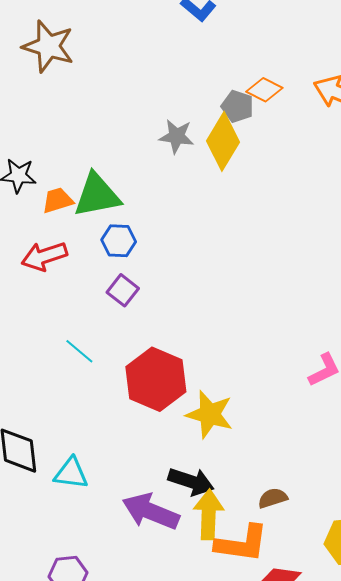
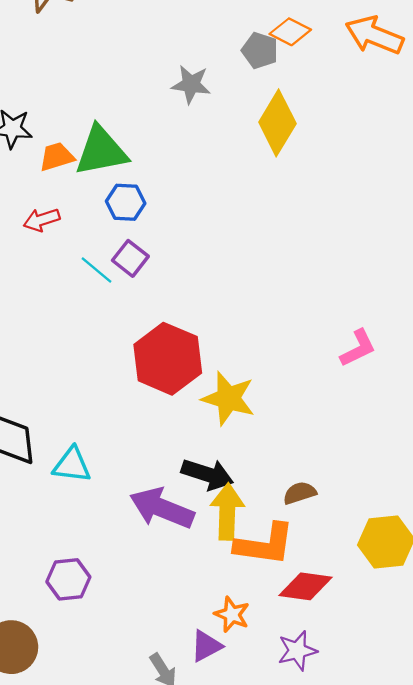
yellow diamond: (223, 141) -> (277, 123), moved
red arrow: (44, 256) -> (42, 220), size x0.7
cyan line: (79, 351) -> (96, 270), moved

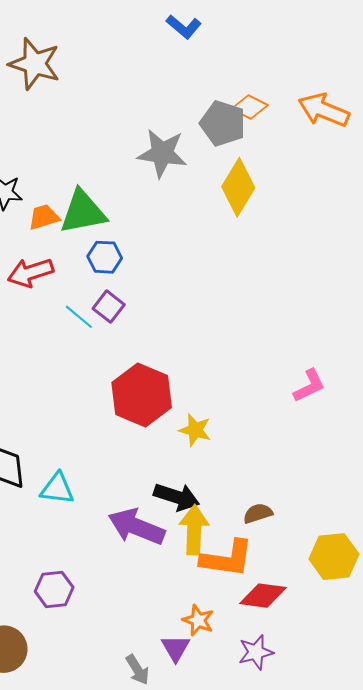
gray pentagon: (260, 50) -> (223, 123), size x1.4
gray star: (191, 84) -> (162, 153), size x1.4
red arrow: (42, 220) -> (30, 273), size x1.4
yellow star: (228, 398) -> (195, 430), size x0.7
purple triangle: (206, 646) -> (176, 648), turned -32

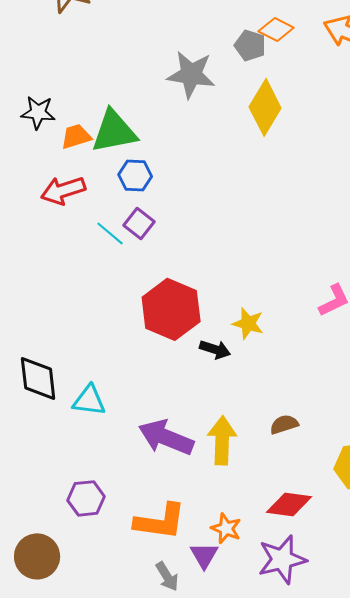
gray pentagon: (223, 123) -> (250, 45), size x0.7
yellow star: (195, 430) -> (248, 323), moved
black arrow: (177, 497) -> (215, 349), moved, size x0.7
orange L-shape: (227, 559) -> (160, 521), moved
purple star: (256, 652) -> (282, 559), size x1.4

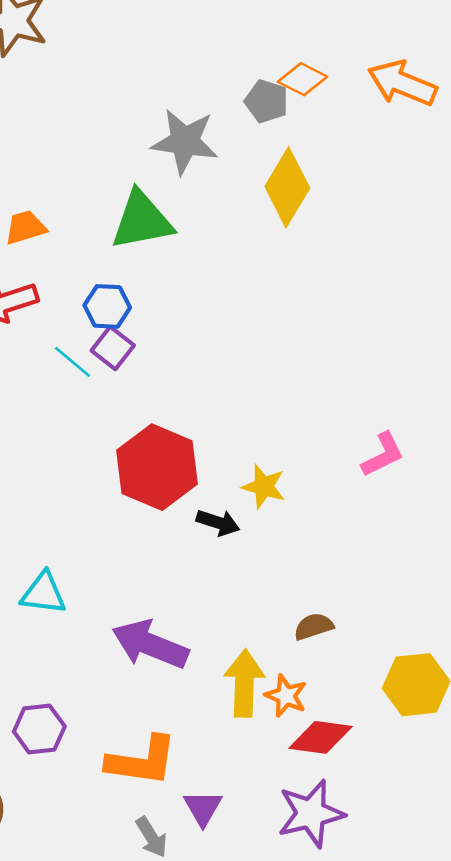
green triangle: (114, 131) -> (142, 220), moved
blue hexagon: (135, 175) -> (107, 306), moved
yellow arrow: (222, 440) -> (244, 683), moved
orange star: (226, 528) -> (286, 696), moved

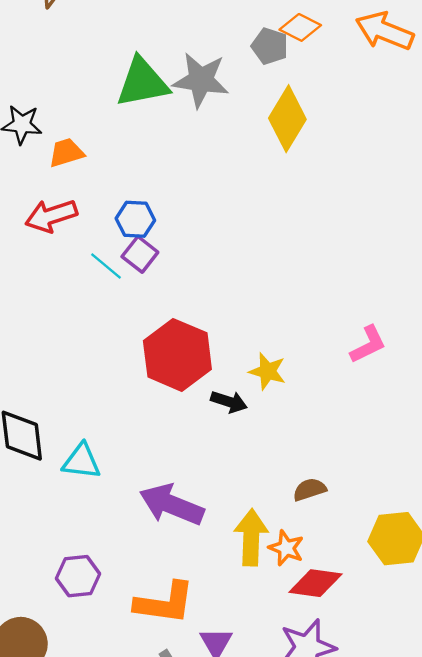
green triangle: (142, 220) -> (142, 82), moved

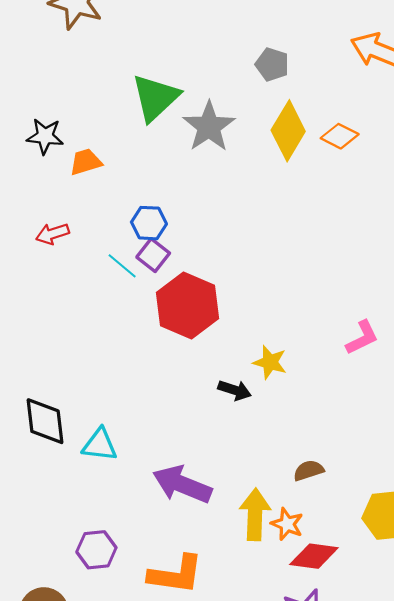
orange diamond: (300, 27) -> (340, 136), moved
gray star: (201, 80) -> (209, 127), moved, turned 30
green triangle: (142, 82) -> (155, 98), turned -32
red arrow: (51, 216) -> (53, 234), moved, size x0.7
red hexagon: (177, 355) -> (187, 306), moved

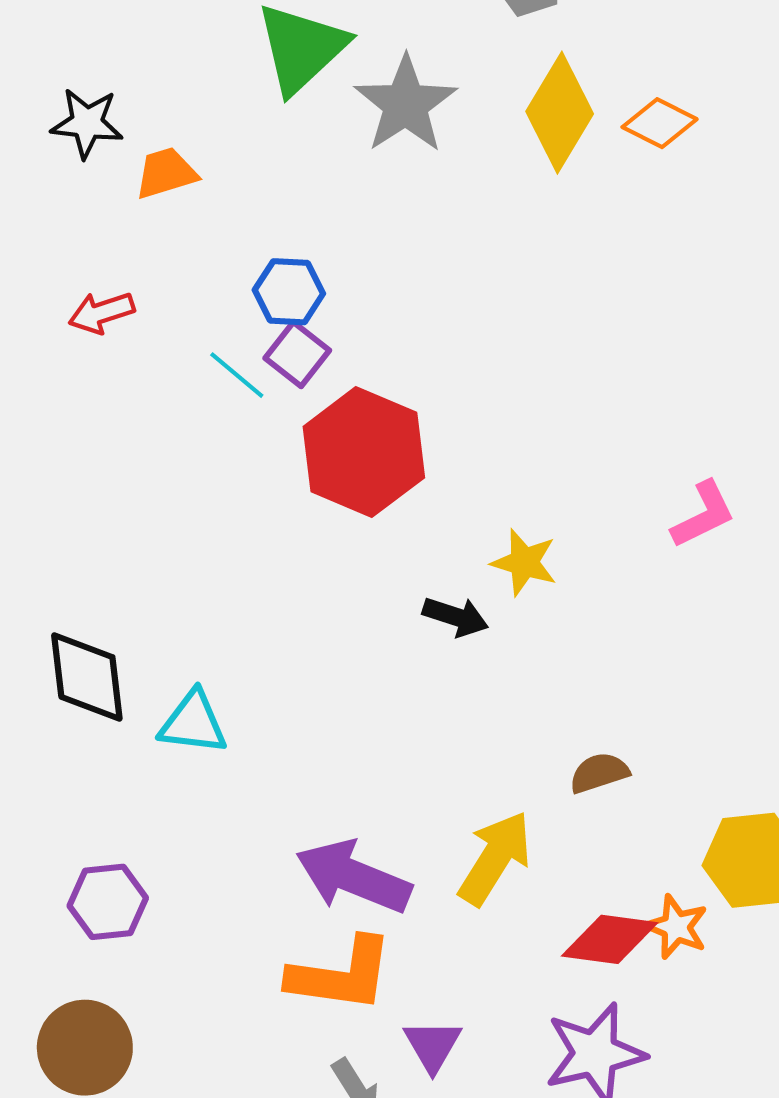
purple arrow: (182, 484) -> (353, 877), moved
yellow arrow: (255, 514) -> (495, 858), turned 30
orange star: (287, 524) -> (676, 927), moved
purple hexagon: (96, 550) -> (108, 902), moved

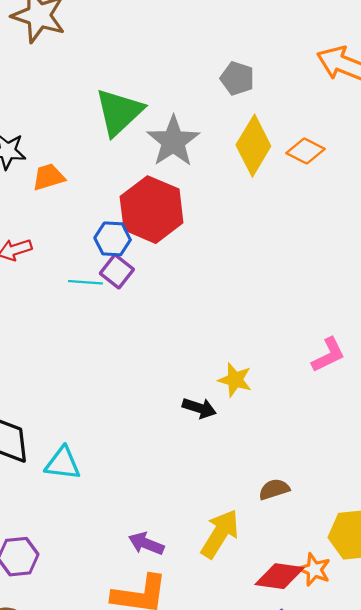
cyan line: (237, 375) -> (85, 282), turned -36
red hexagon: (364, 452) -> (152, 210), moved
purple arrow: (353, 877) -> (146, 544), size x0.6

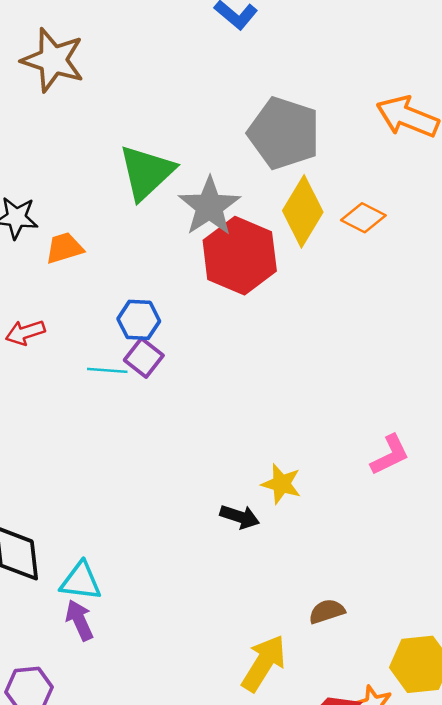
gray pentagon: (237, 78) -> (284, 133), size x1.8
red hexagon: (152, 210) -> (240, 256), moved
purple arrow: (146, 544) -> (79, 620), moved, turned 44

